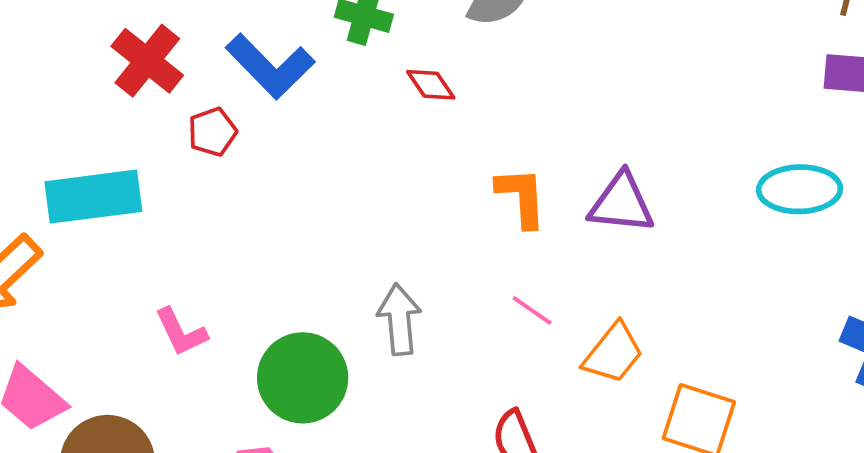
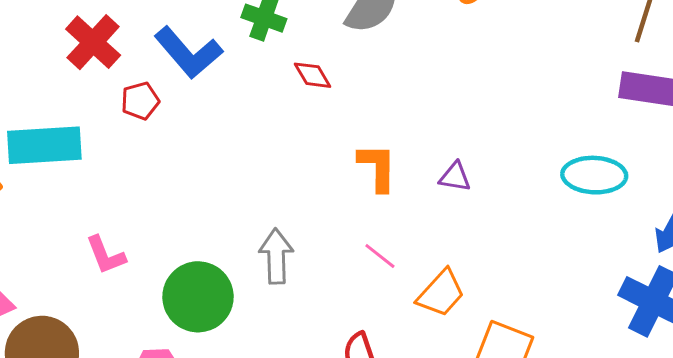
purple triangle: (621, 203) -> (455, 177), size x0.6

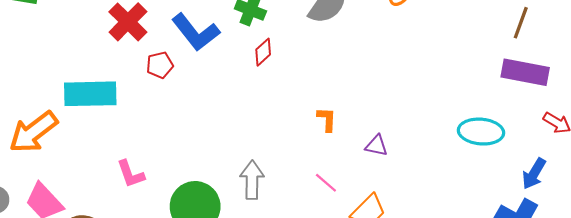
red diamond: (312, 75) -> (263, 52), moved, turned 76
orange L-shape: (377, 167) -> (327, 119), size x0.7
purple triangle: (455, 177) -> (377, 146), moved

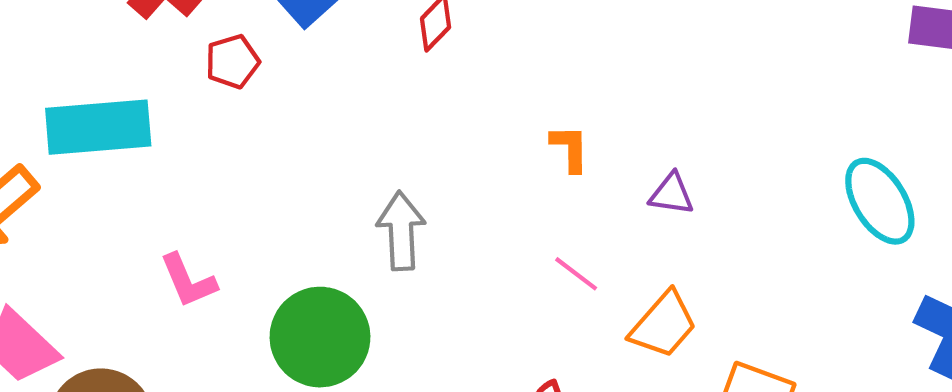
cyan ellipse: (481, 132) -> (880, 201), moved, turned 57
gray arrow: (252, 180) -> (401, 231), moved

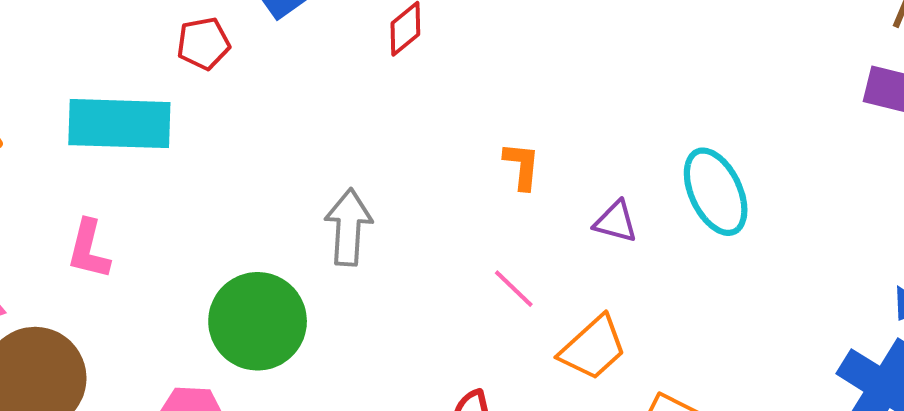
cyan rectangle: (98, 127) -> (119, 124), moved
cyan ellipse: (880, 201) -> (716, 192), moved
pink L-shape: (188, 281) -> (89, 249), moved, turned 30

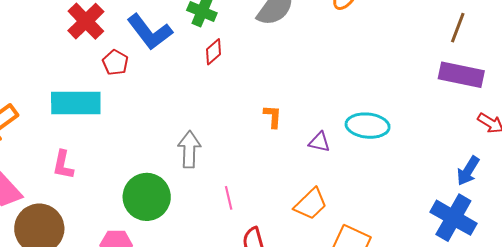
red pentagon: (203, 43) -> (115, 63), turned -30
cyan ellipse: (716, 192) -> (368, 126), turned -57
pink line: (514, 289) -> (229, 198), moved, turned 35

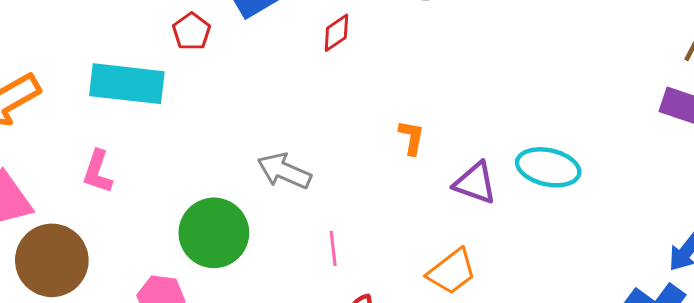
purple triangle: (319, 142) -> (475, 183), size x1.4
gray arrow: (189, 149) -> (284, 171), turned -75

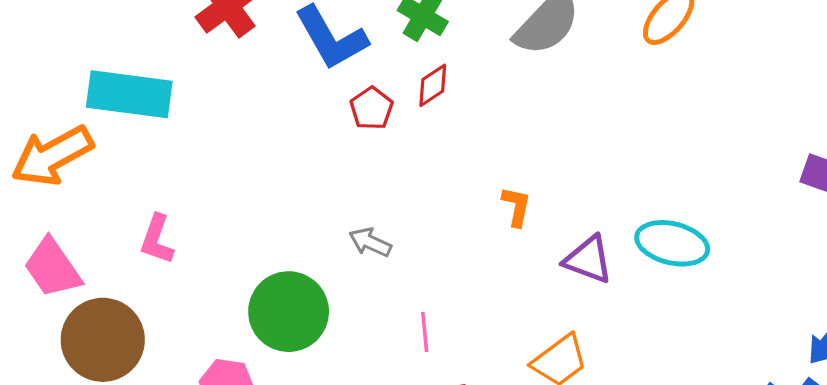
red pentagon: (192, 32) -> (372, 108), moved
cyan rectangle: (127, 84) -> (129, 94), moved
gray arrow: (284, 171) -> (370, 242), size x0.7

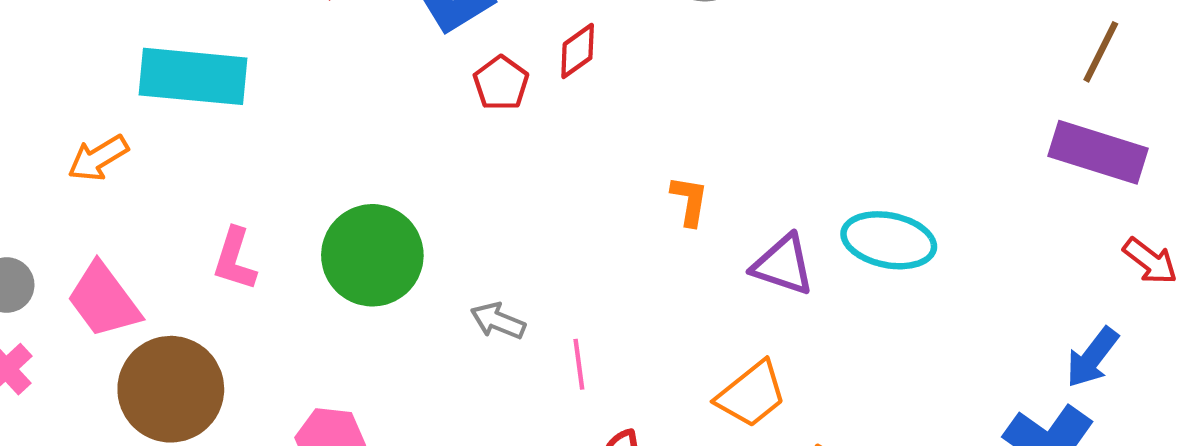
orange arrow: (52, 156) -> (98, 158), size x0.6
gray arrow: (370, 242) -> (498, 321), moved
green circle: (289, 312) -> (372, 255), moved

